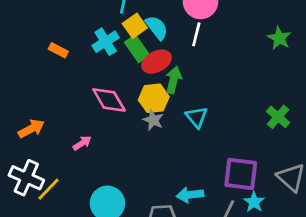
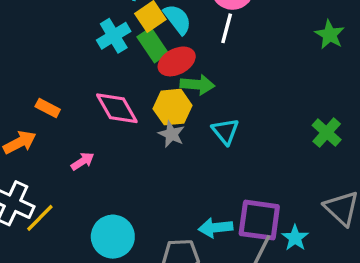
orange rectangle: (58, 50) -> (48, 108), moved
green arrow: (173, 80) -> (197, 85), turned 80
purple square: (241, 174) -> (259, 220), moved

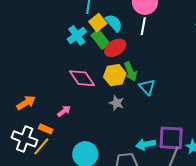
green arrow: (197, 85) -> (131, 72), moved, turned 66
orange rectangle: (48, 108) -> (46, 129), moved
gray star: (171, 134) -> (117, 103), moved

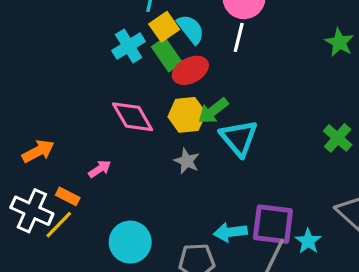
green arrow: (131, 72) -> (213, 111), turned 72
cyan triangle: (147, 87) -> (239, 138), size x1.4

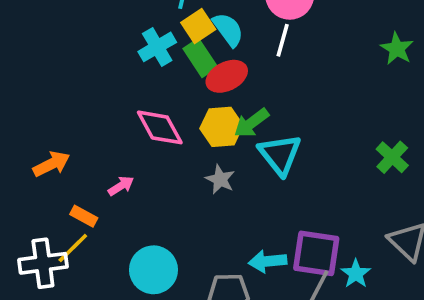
white cross: (32, 211) -> (43, 263), moved, turned -33

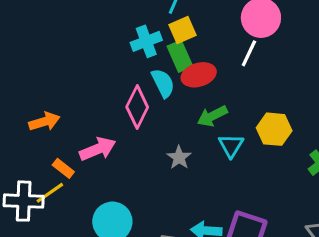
cyan semicircle: (228, 29) -> (163, 83), moved
pink diamond: (160, 127) -> (137, 107), turned 45
yellow hexagon: (222, 127) -> (274, 129), moved
cyan triangle: (280, 154) -> (231, 146), size x0.7
pink arrow: (121, 186) -> (98, 149), size x1.6

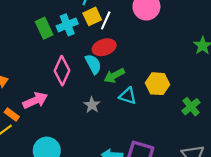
white line: (249, 53) -> (106, 20), moved
green rectangle: (180, 56) -> (44, 28), moved
cyan semicircle: (163, 83) -> (93, 64), moved
cyan triangle: (231, 146) -> (128, 96), turned -42

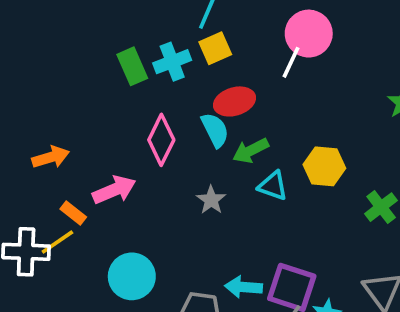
white line: (106, 20) -> (291, 62), moved

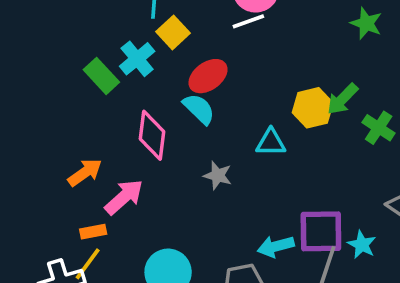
white line: (291, 62) -> (248, 21), turned 64
green arrow: (251, 151) -> (342, 99), moved
orange arrow: (51, 157) -> (85, 172), moved
orange rectangle: (73, 213) -> (93, 232), turned -30

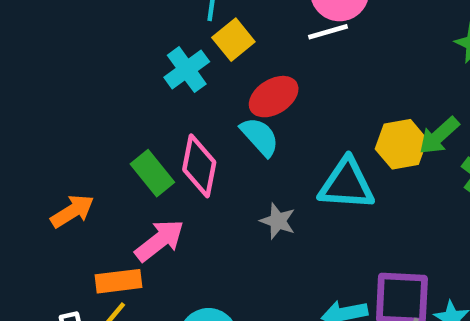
green rectangle: (101, 76) -> (152, 173), moved
cyan triangle: (271, 143) -> (347, 184), size x1.5
orange arrow: (85, 172) -> (72, 211), moved
orange rectangle: (93, 232) -> (118, 281), size x1.4

